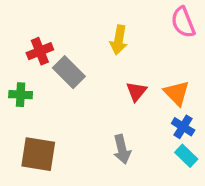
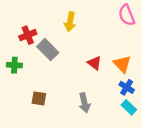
yellow arrow: (119, 40) -> (70, 22), moved
red triangle: (136, 91) -> (94, 63), turned -32
brown square: (38, 154) -> (39, 98), moved, size x0.6

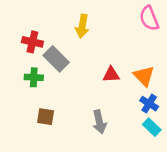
red cross: (28, 35) -> (32, 42), turned 35
red triangle: (94, 63) -> (111, 75), turned -40
green cross: (14, 65) -> (34, 77), moved

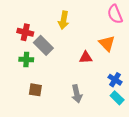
orange triangle: (144, 76) -> (107, 43), moved

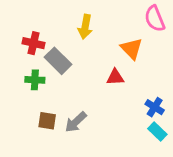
orange triangle: (107, 43) -> (132, 49), moved
gray arrow: (77, 94) -> (76, 122), moved, turned 60

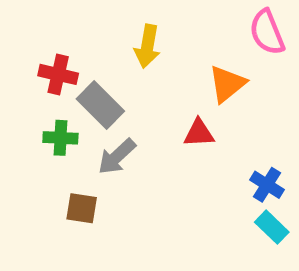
orange triangle: (132, 49) -> (227, 84), turned 35
gray arrow: (76, 122) -> (117, 157), moved

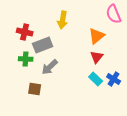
gray rectangle: (100, 105) -> (43, 45), turned -66
red triangle: (199, 133) -> (97, 57), moved, turned -48
cyan rectangle: (272, 227) -> (96, 79), moved

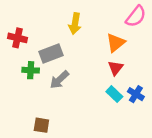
pink semicircle: (114, 14) -> (136, 16), turned -120
red cross: (25, 32) -> (18, 38), moved
brown square: (35, 89) -> (41, 125), moved

